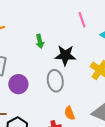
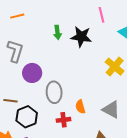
black star: (65, 55) -> (81, 37), moved
gray ellipse: (55, 81) -> (54, 92), moved

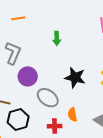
black star: (81, 37) -> (75, 78), moved
gray ellipse: (54, 92) -> (48, 98), turned -55

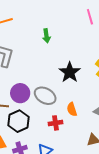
purple circle: (28, 76) -> (20, 93), moved
black star: (75, 78) -> (70, 72), turned 30

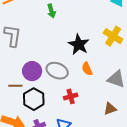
orange semicircle: (72, 109) -> (87, 69), moved

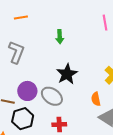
black star: (79, 44) -> (67, 74), moved
orange semicircle: (87, 69) -> (96, 99), moved

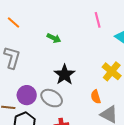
orange line: (21, 18) -> (13, 23), turned 56
green arrow: (60, 37) -> (54, 38), turned -56

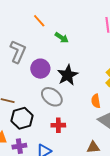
orange line: (13, 23) -> (39, 21), moved
purple circle: (27, 95) -> (40, 69), moved

